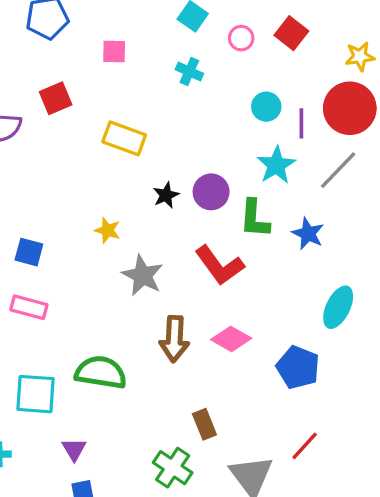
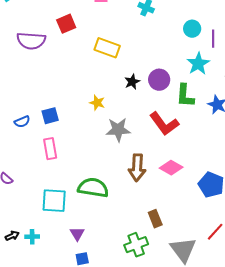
blue square: (29, 252) -> (50, 116), turned -30
gray star: (143, 275) -> (118, 130), turned -30
pink rectangle: (29, 307) -> (50, 149), turned 65
green cross: (173, 468) -> (136, 245), turned 35

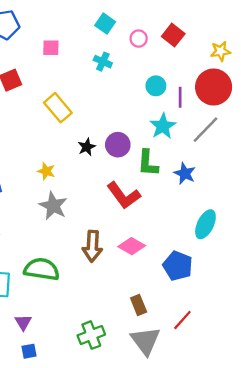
yellow rectangle: (107, 48) -> (58, 108), turned 30
gray star: (118, 130) -> (53, 206), moved, turned 30
brown rectangle: (155, 219) -> (139, 305), moved

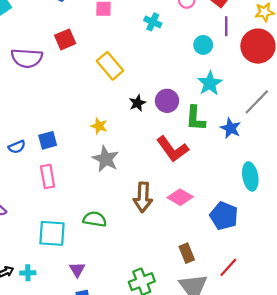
purple line: (180, 97) -> (226, 26), moved
gray line: (205, 130) -> (257, 102), moved
cyan ellipse: (205, 224) -> (250, 176), turned -36
green semicircle: (42, 269) -> (95, 219), size x0.7

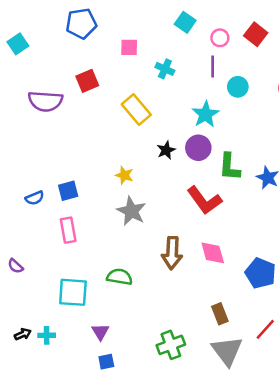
cyan cross: (153, 22) -> (165, 69), moved
purple line: (226, 26) -> (213, 66), moved
cyan star: (210, 83) -> (206, 114), moved
pink diamond: (180, 197) -> (213, 253), turned 45

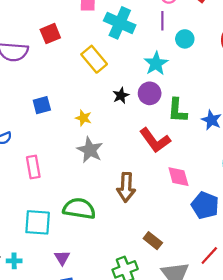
cyan cross: (165, 69) -> (120, 23), size x1.8
blue square: (68, 191) -> (42, 105), moved
pink diamond: (213, 253) -> (178, 177), moved
green semicircle: (119, 277) -> (79, 209), size x1.4
brown rectangle: (220, 314) -> (153, 241), moved, turned -30

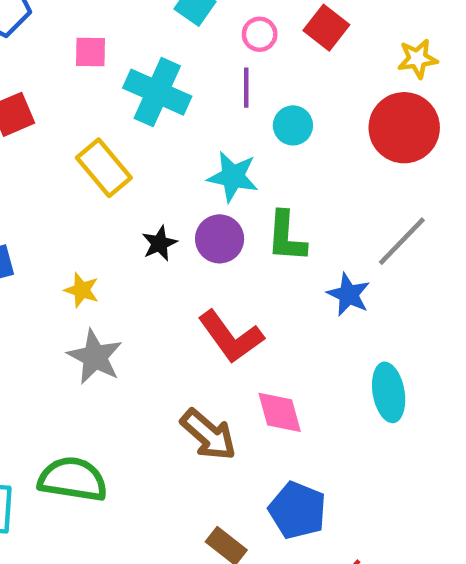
cyan star: (156, 63) -> (233, 177), turned -30
green L-shape: (177, 110) -> (286, 237), moved
brown arrow: (126, 187) -> (208, 435), moved, turned -52
blue pentagon: (205, 205) -> (297, 510), moved

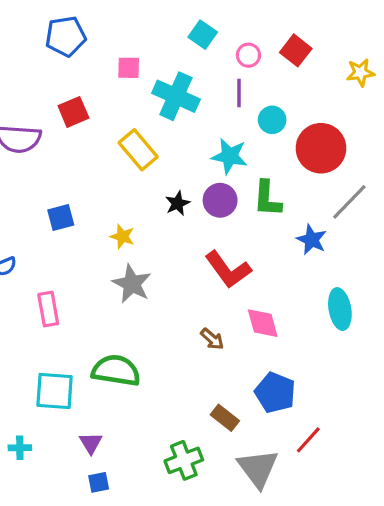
red circle: (404, 128) -> (321, 148), moved
brown arrow: (208, 435) -> (212, 339), size x0.6

